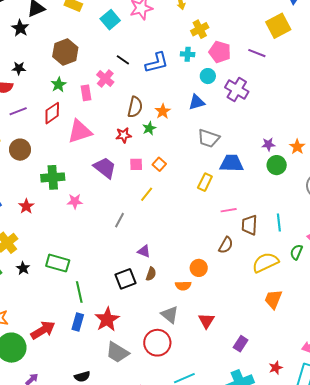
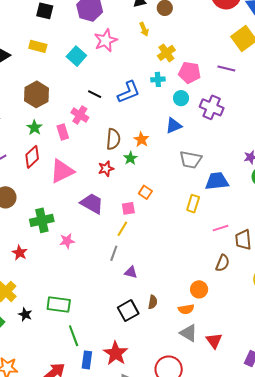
pink square: (136, 164) -> (128, 208), moved
yellow line: (147, 194) -> (122, 229), moved
purple triangle: (144, 251) -> (131, 272), moved
green line: (79, 292) -> (74, 336), moved
gray triangle: (170, 315) -> (189, 333), moved

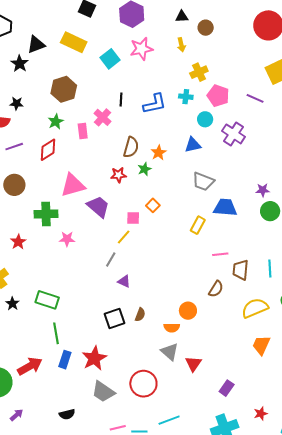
yellow rectangle: (38, 46) -> (74, 42), size x1.4
black line: (95, 94) -> (121, 100), turned 56
pink triangle: (62, 171) -> (73, 185), moved

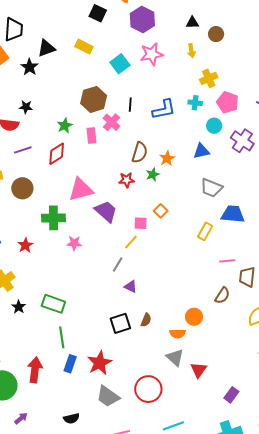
yellow rectangle: (74, 42) -> (84, 47), size x0.7
brown hexagon: (64, 89) -> (94, 99), moved
red arrow: (30, 366) -> (35, 370), turned -55

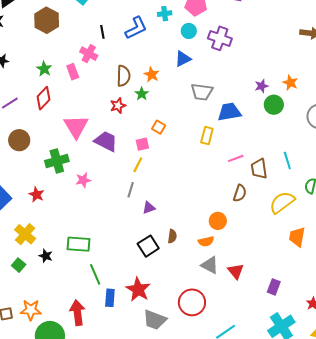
brown hexagon: (94, 99) -> (47, 20), moved
pink triangle: (81, 190) -> (76, 127), turned -32
purple triangle: (131, 287) -> (149, 208), turned -32

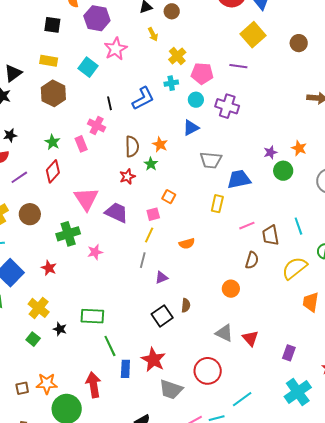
orange semicircle: (206, 241) -> (187, 244), moved

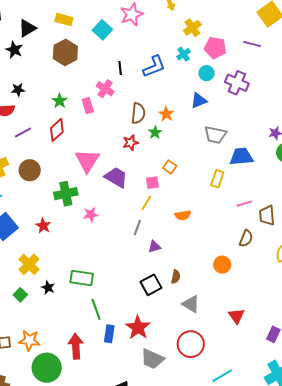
cyan cross: (171, 83) -> (184, 54), turned -32
gray triangle: (224, 333) -> (191, 304), moved

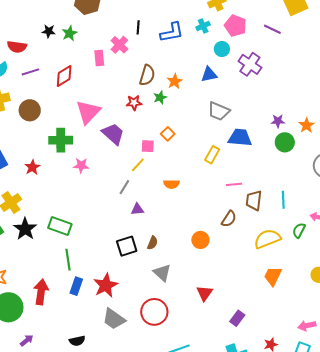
black star: (18, 90) -> (49, 31), moved
green star: (60, 101) -> (70, 33), moved
black star: (48, 288) -> (25, 229), size x1.6

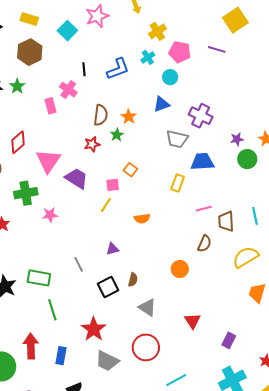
purple cross: (250, 64) -> (201, 116), moved
red diamond: (64, 76) -> (18, 142), moved
gray line: (124, 187) -> (79, 264), moved, turned -49
blue rectangle: (76, 286) -> (61, 356), moved

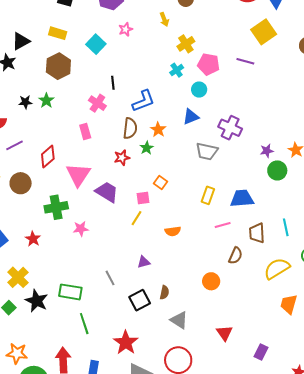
pink star: (97, 16) -> (126, 29), size x0.6
blue L-shape: (118, 69) -> (143, 101), moved
pink rectangle: (50, 106) -> (85, 132), moved
blue trapezoid: (202, 162) -> (242, 198), moved
pink line: (204, 209) -> (223, 225), moved

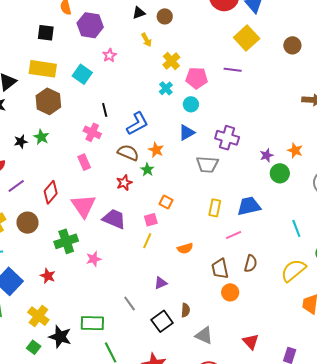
yellow rectangle: (58, 33) -> (43, 69), size x1.5
brown semicircle: (130, 128) -> (128, 153), turned -65
brown trapezoid: (257, 233) -> (220, 269), moved

